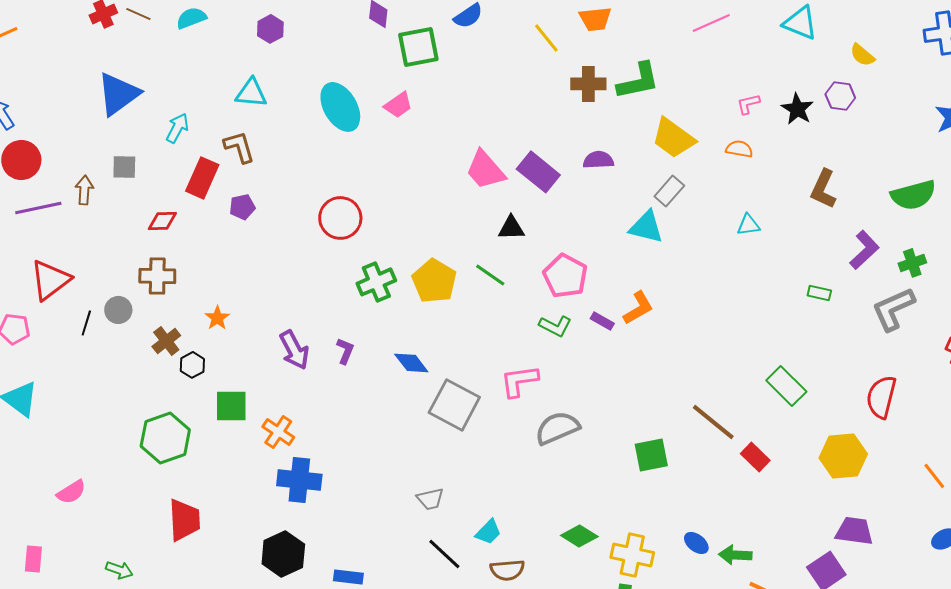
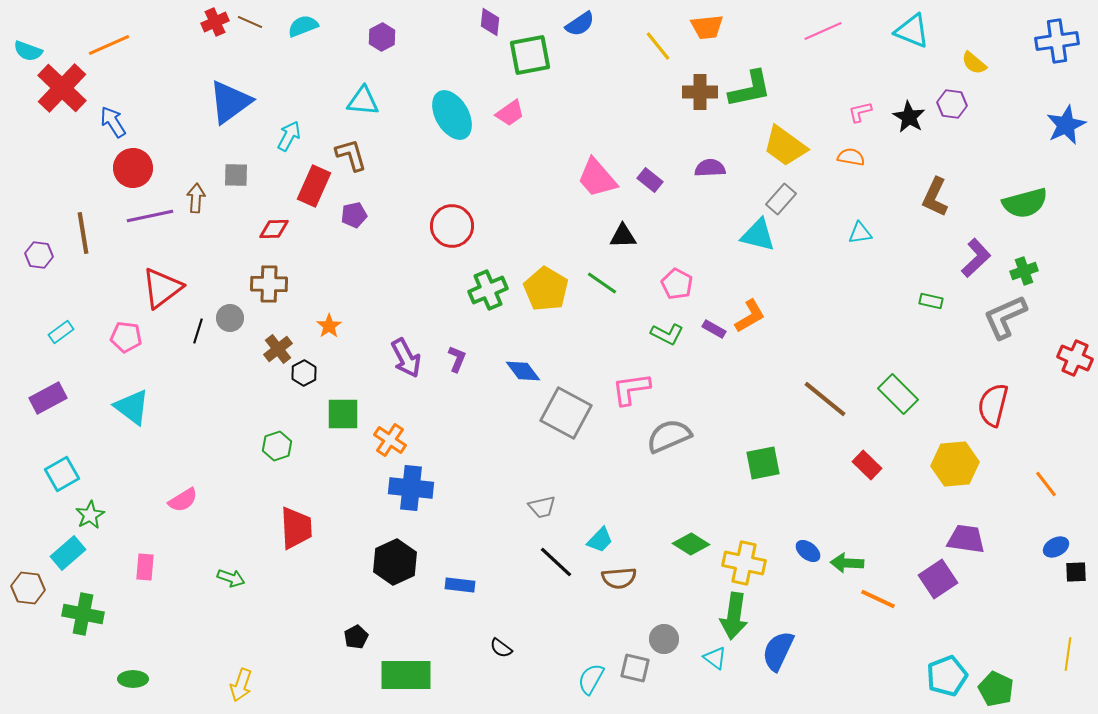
purple rectangle: (538, 172) -> (650, 180), size x0.6
pink pentagon: (565, 276) -> (677, 284), size x0.7
brown line: (713, 422) -> (825, 399), moved
green hexagon: (165, 438) -> (277, 446), size x0.6

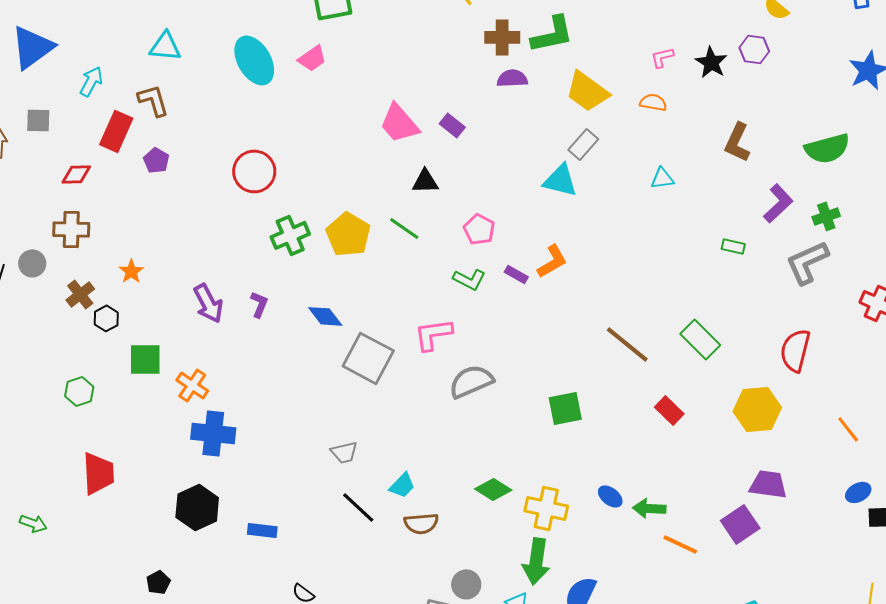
purple semicircle: (710, 168) -> (512, 78), moved
purple pentagon: (354, 215) -> (156, 160), turned -30

